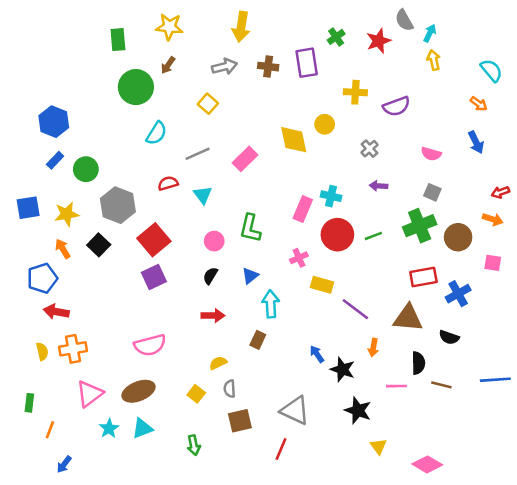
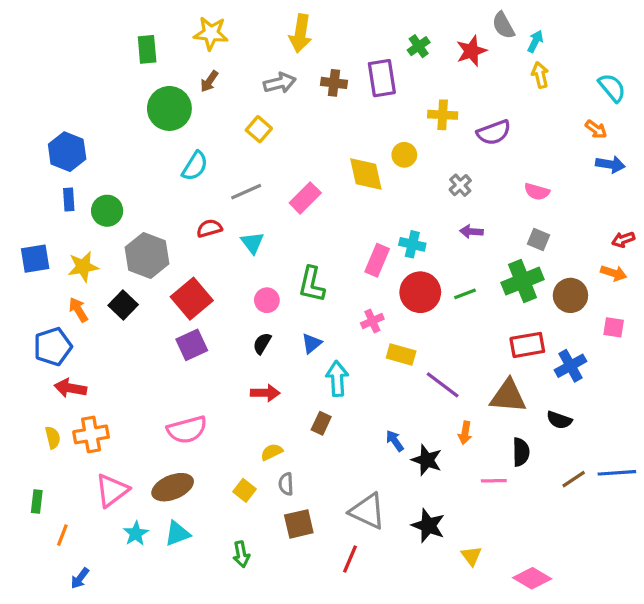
blue arrow: (476, 142) -> (610, 164), moved, turned -55
blue rectangle: (55, 160) -> (69, 200), turned -48
brown line: (441, 385) -> (574, 479), moved, turned -48
black star: (358, 410) -> (428, 526), moved

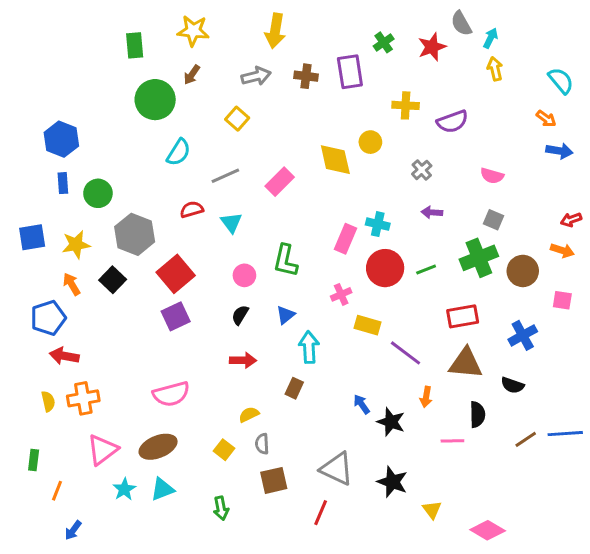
red rectangle: (527, 345) -> (463, 316), moved

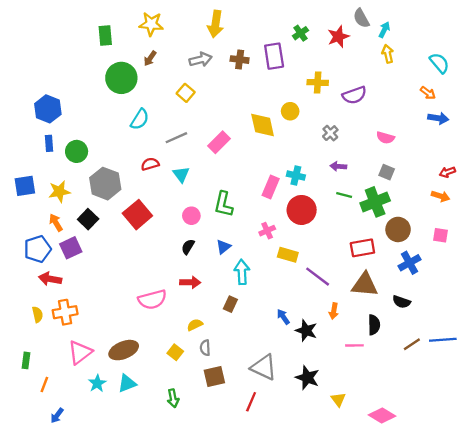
green line: (426, 270) -> (344, 195), moved, turned 35
brown circle: (523, 271) -> (398, 229), moved
purple square: (176, 316) -> (71, 248), moved
pink semicircle: (171, 394) -> (152, 300), moved

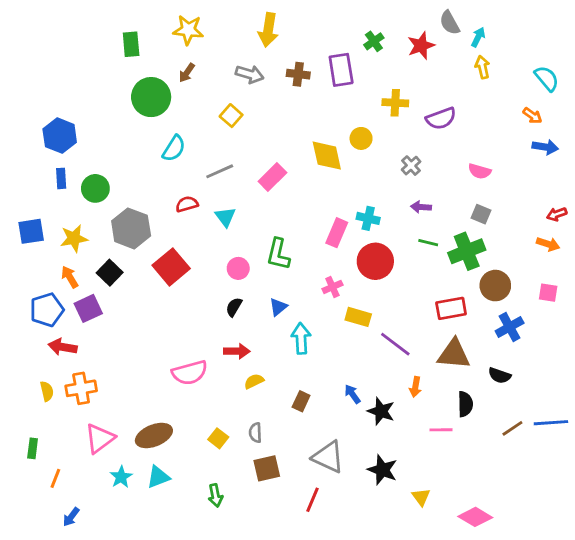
gray arrow: (201, 60) -> (250, 74), turned 30
brown rectangle: (230, 304) -> (301, 401), moved
yellow semicircle: (195, 325) -> (254, 381), moved

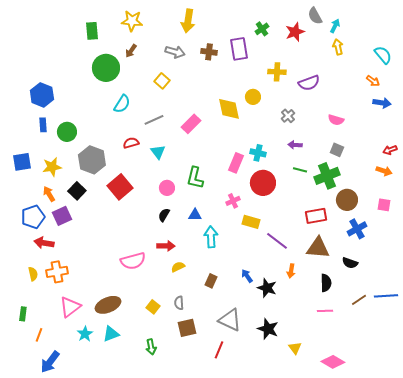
blue triangle: (278, 307) -> (195, 215), turned 40
pink line: (441, 430) -> (325, 311), moved
blue arrow: (71, 517) -> (50, 362), size x1.6

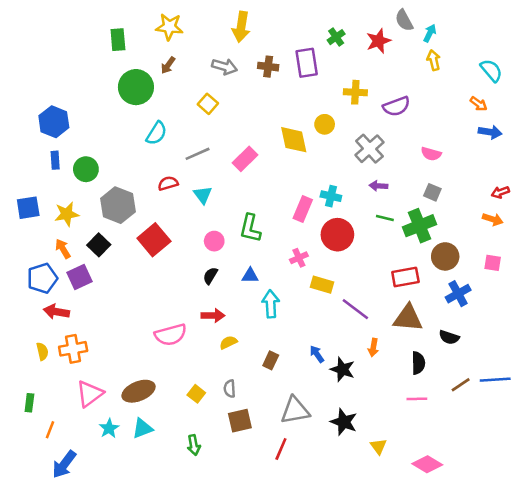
gray cross: (288, 116) -> (369, 149), size x1.6
gray triangle: (230, 320) -> (295, 410), turned -35

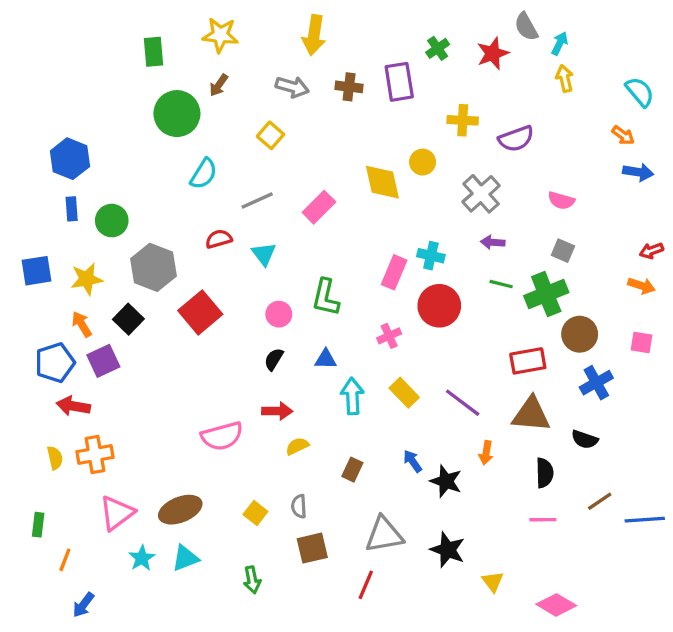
yellow rectangle: (322, 285) -> (404, 393), moved, turned 30
blue line: (495, 380) -> (645, 520), moved
blue arrow: (64, 464) -> (83, 605), size x0.7

